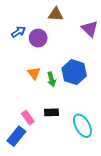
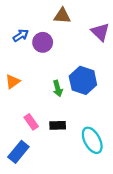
orange triangle: (34, 73) -> (13, 82), moved, turned 32
pink rectangle: (28, 117) -> (31, 122), moved

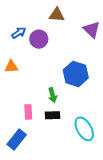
orange triangle: (13, 82) -> (11, 67), moved, turned 32
green arrow: (58, 88) -> (53, 95), moved
pink rectangle: (31, 122) -> (28, 112), turned 32

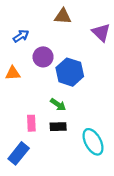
purple circle: (39, 39) -> (43, 57), moved
blue hexagon: (76, 74) -> (70, 72), moved
green arrow: (53, 95) -> (58, 105), turned -40

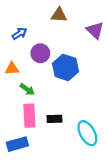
green arrow: (58, 105) -> (27, 89), moved
pink rectangle: (31, 123) -> (29, 116), size x1.5
blue rectangle: (19, 153) -> (17, 144), turned 35

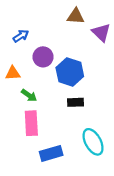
brown triangle: (59, 15) -> (76, 16), moved
black rectangle: (55, 119) -> (76, 102), moved
blue rectangle: (17, 144) -> (51, 153), moved

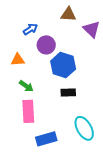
blue arrow: (21, 36) -> (30, 29), moved
purple circle: (43, 57) -> (46, 45), moved
orange triangle: (13, 73) -> (18, 60), moved

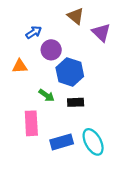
brown triangle: (68, 14) -> (76, 16), turned 35
green arrow: (26, 86) -> (46, 95), moved
blue rectangle: (46, 139) -> (62, 142), moved

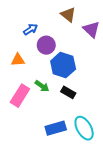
black rectangle: (76, 102) -> (68, 92), turned 32
pink rectangle: (31, 123) -> (20, 96), moved, turned 35

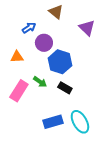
brown triangle: (68, 15) -> (56, 12), moved

